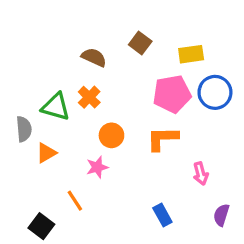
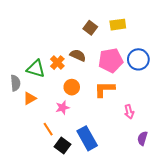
yellow rectangle: (191, 54) -> (118, 25), moved
brown semicircle: (94, 57) -> (78, 55), moved
blue rectangle: (162, 215) -> (87, 138), moved, size x1.6
black square: (41, 226) -> (63, 146), moved

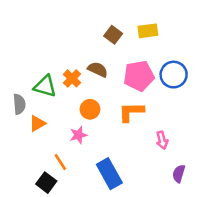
black square: (63, 146) -> (46, 183), moved

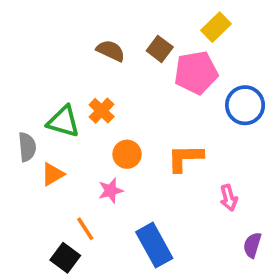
yellow rectangle: (148, 31) -> (216, 27), moved, turned -36
brown semicircle: (98, 69) -> (111, 51), moved
pink pentagon: (139, 76) -> (196, 73), moved

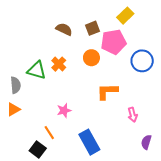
brown square: (160, 49) -> (93, 28), turned 32
orange circle: (127, 154) -> (91, 58), moved
orange triangle: (53, 174) -> (13, 109), moved

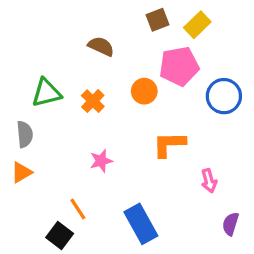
brown square: (93, 28) -> (158, 20), moved
green triangle: (37, 70) -> (46, 93), moved, turned -30
pink star: (64, 110) -> (101, 161), moved

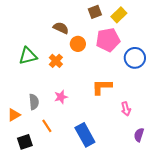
orange circle: (144, 91) -> (78, 44), moved
gray semicircle: (25, 134) -> (34, 102), moved
orange triangle: (21, 172) -> (14, 115), moved
black square: (60, 236) -> (25, 142), moved, turned 35

